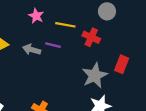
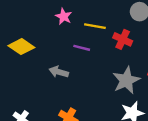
gray arrow: (32, 50) -> (59, 72), moved

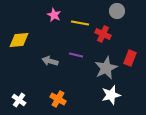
yellow diamond: (21, 47) -> (19, 40), turned -40
purple line: (82, 48) -> (76, 55), moved

